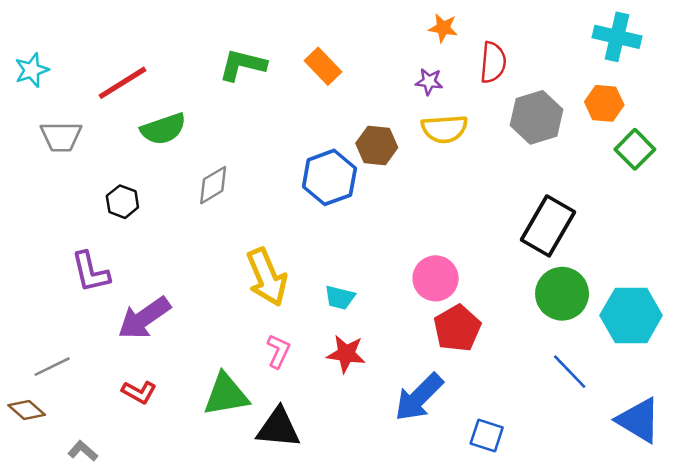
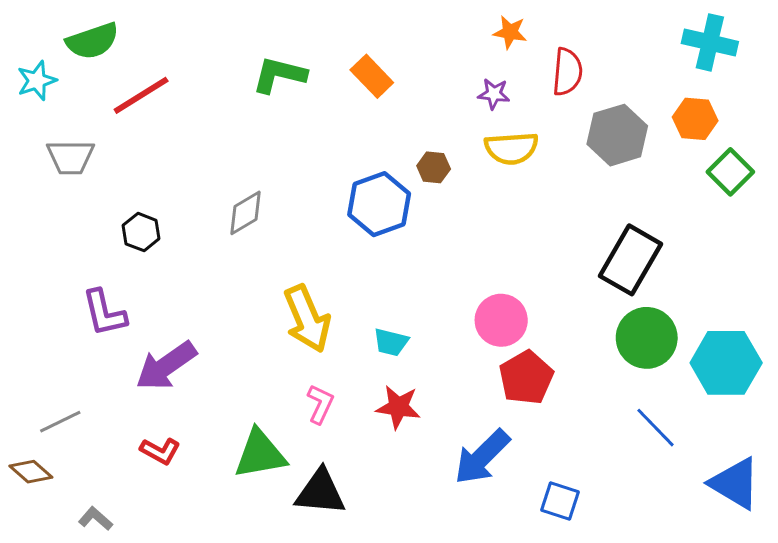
green semicircle: (163, 129) -> (93, 41), moved
brown hexagon: (377, 145) -> (434, 167), size x0.7

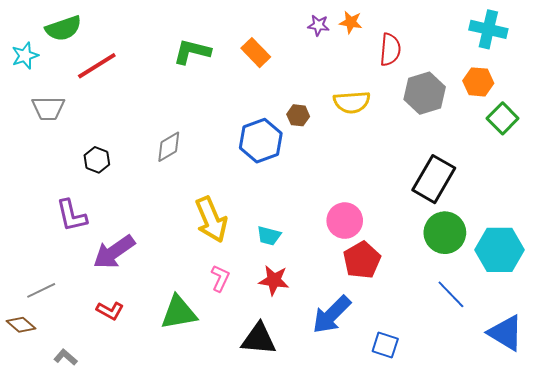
purple star: (494, 94) -> (318, 25), moved
black triangle: (320, 492) -> (259, 339), moved

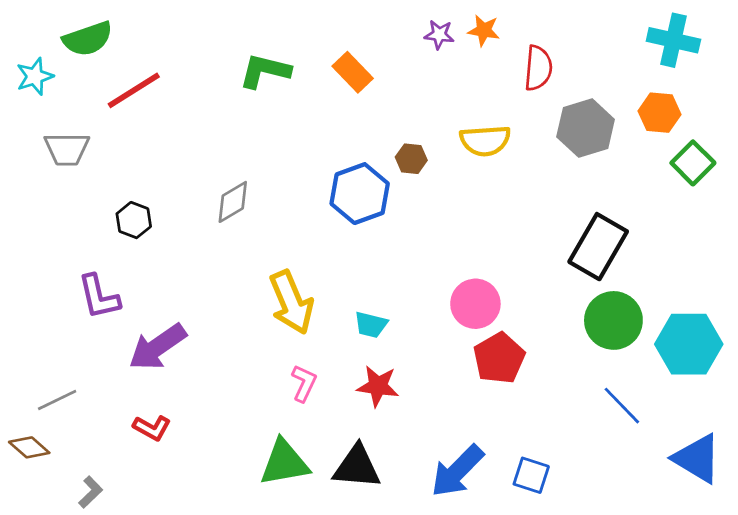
green triangle: (179, 313) -> (284, 463), moved
blue arrow: (332, 315) -> (457, 471), moved
gray L-shape: (65, 357) -> (91, 492), turned 95

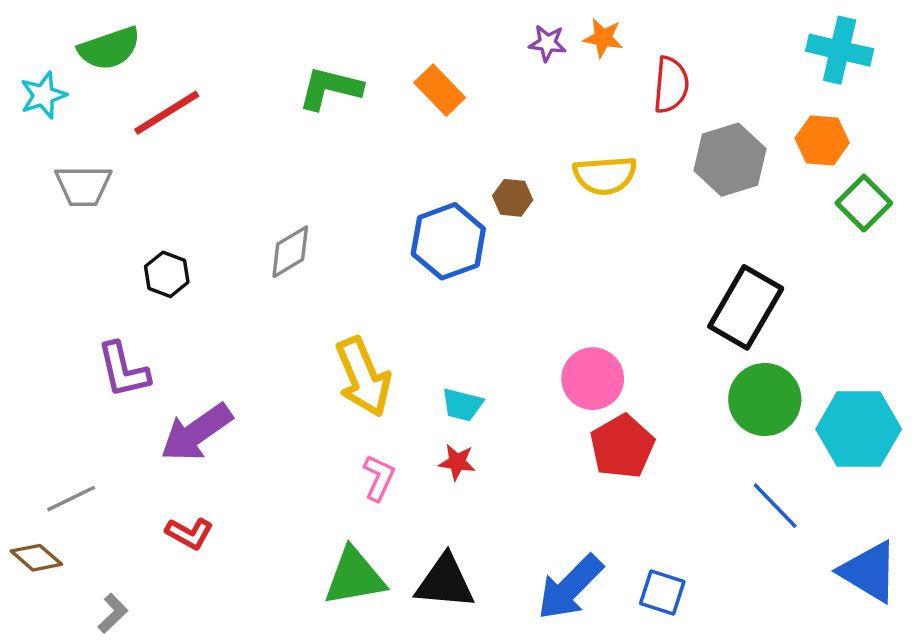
red star: (378, 386) -> (457, 462), moved, size x0.7

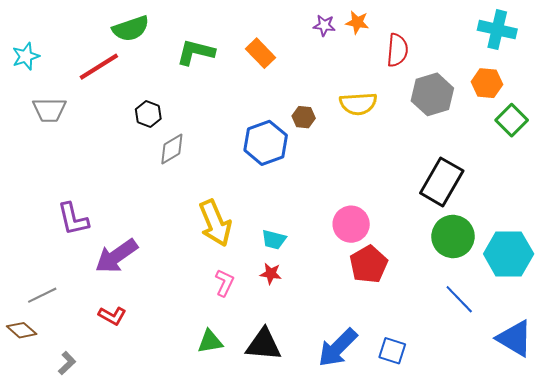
green semicircle: (109, 48) -> (131, 29), moved
black hexagon: (167, 274) -> (148, 114), moved
green triangle: (354, 577) -> (210, 342), size x0.7

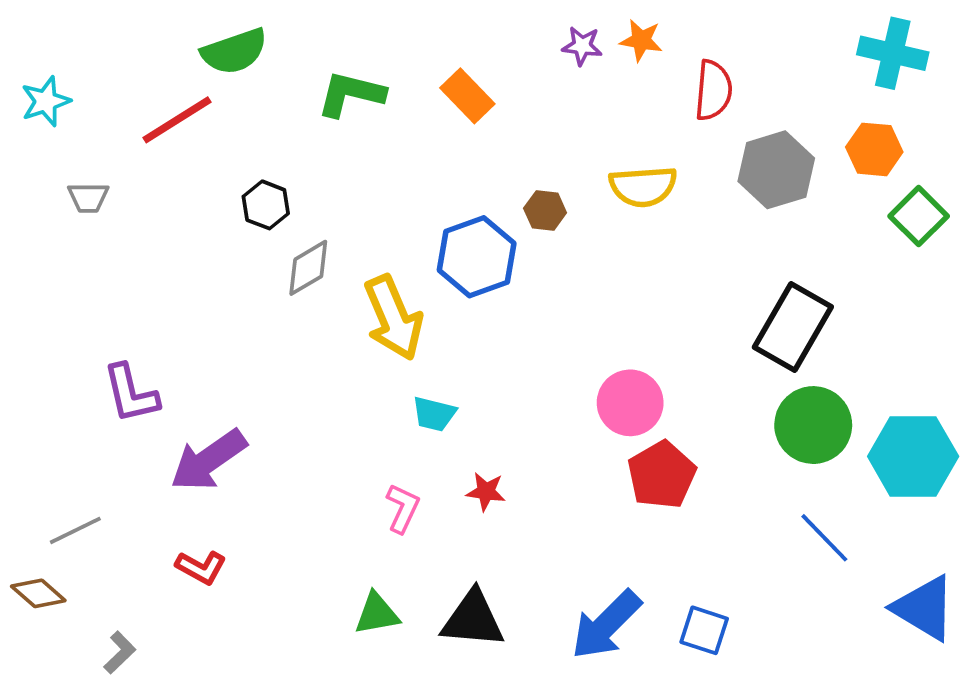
gray trapezoid: (49, 110) -> (88, 198), size x0.7
yellow arrow: (215, 223) -> (393, 318), moved
cyan trapezoid: (274, 240) -> (434, 414), moved

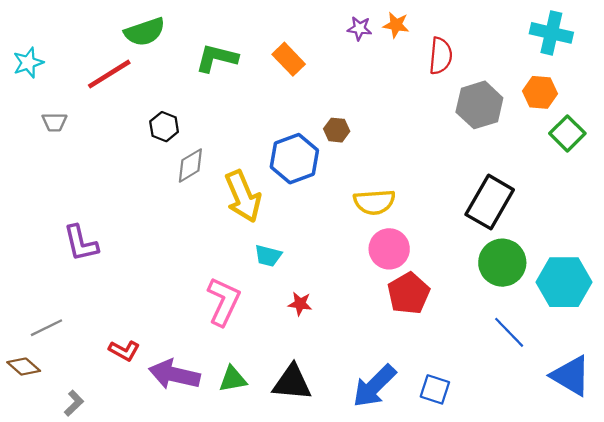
yellow semicircle: (643, 186) -> (374, 202), moved
purple arrow: (208, 460) -> (174, 375), moved, turned 48
pink L-shape: (403, 508) -> (224, 301), moved, size x1.6

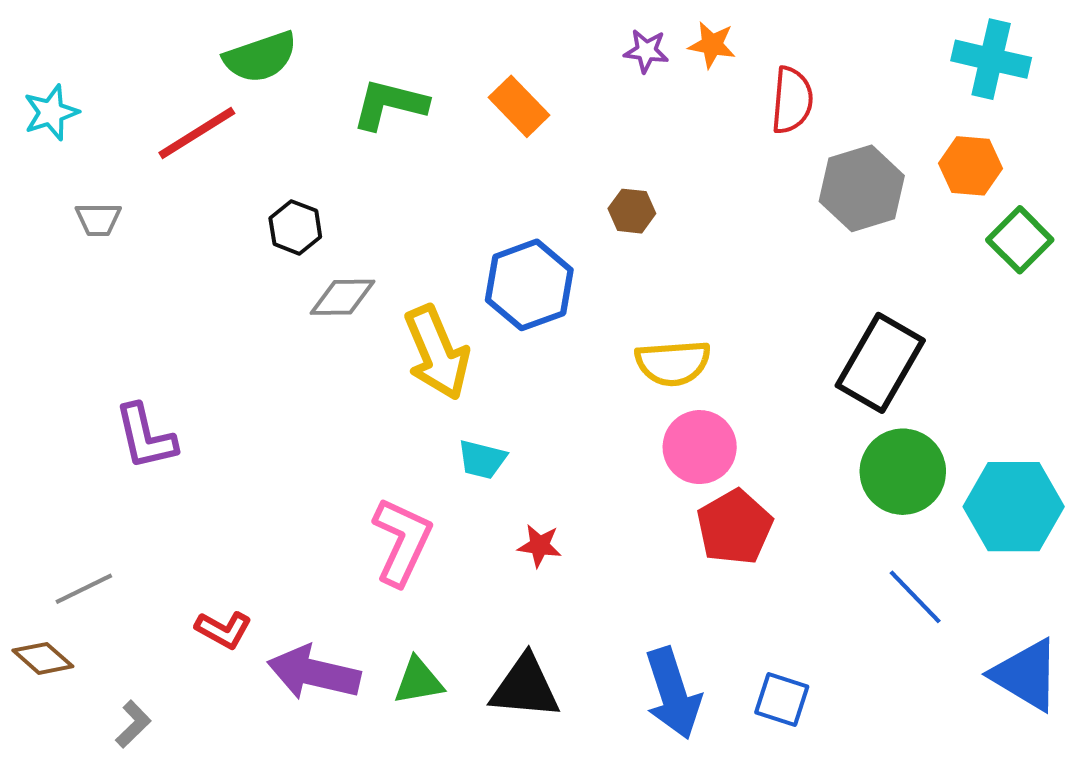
brown hexagon: (337, 130) -> (632, 211), moved
gray diamond: (190, 165) -> (343, 297), turned 30
blue arrow: (374, 386) -> (673, 693), turned -63

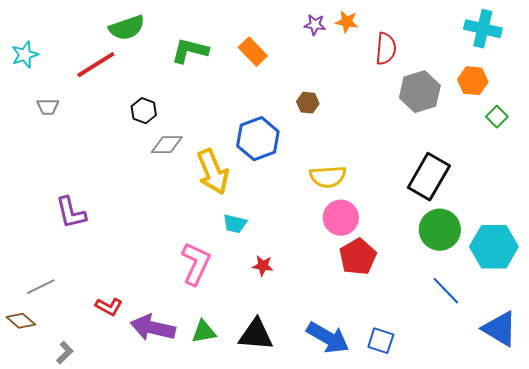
green square: (1020, 240) -> (497, 117), size x0.7
blue arrow: (673, 693) -> (328, 338), turned -42

